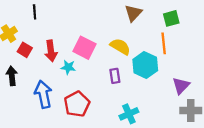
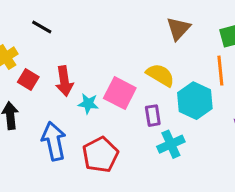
black line: (35, 12) -> (42, 27), turned -56
pink square: (84, 48) -> (120, 93), moved
cyan cross: (129, 114) -> (171, 144), moved

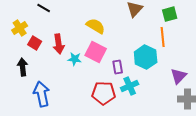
yellow semicircle: (160, 75) -> (96, 26), moved
blue arrow: (54, 141) -> (42, 94), moved
red pentagon: (100, 155) -> (104, 93), moved, turned 30

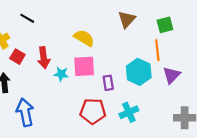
pink square: (96, 52) -> (84, 66), turned -30
purple triangle: (179, 76) -> (172, 75), moved
cyan cross: (130, 86) -> (129, 112), moved

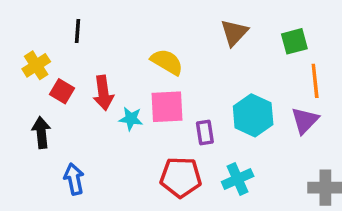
black line: (27, 18) -> (77, 31), turned 64
orange line: (157, 50) -> (315, 81), moved
blue arrow: (25, 112) -> (74, 179), size x0.7

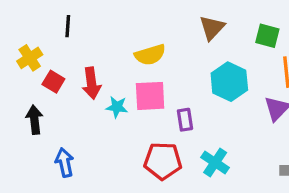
green square: (294, 41) -> (267, 36), turned 30
yellow semicircle: (167, 62) -> (150, 55), turned 132
cyan hexagon: (253, 115) -> (229, 82), moved
cyan cross: (238, 179) -> (215, 162), turned -32

